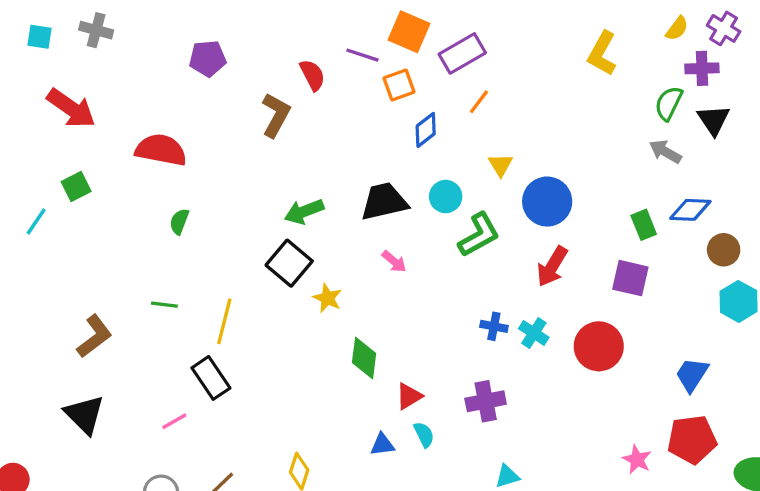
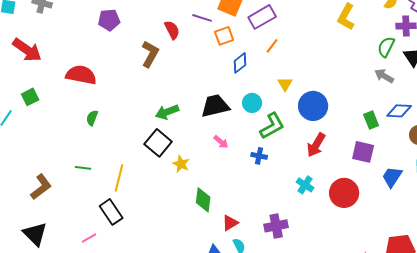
blue cross: (494, 326) -> (259, 156), moved
blue trapezoid: (692, 375) -> (392, 177), moved

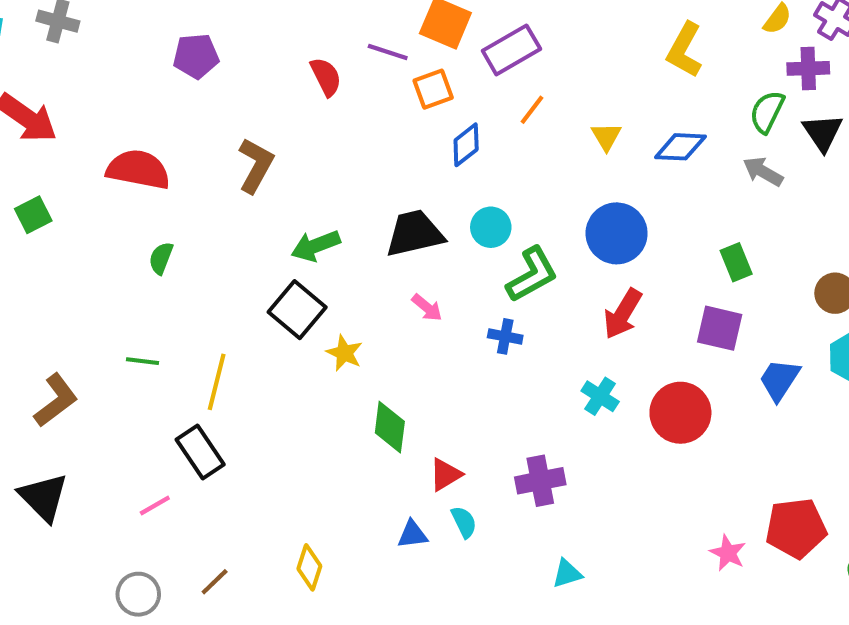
brown L-shape: (150, 54) -> (256, 165), moved
yellow triangle: (285, 84) -> (606, 136), moved
blue diamond: (399, 111) -> (680, 147), moved

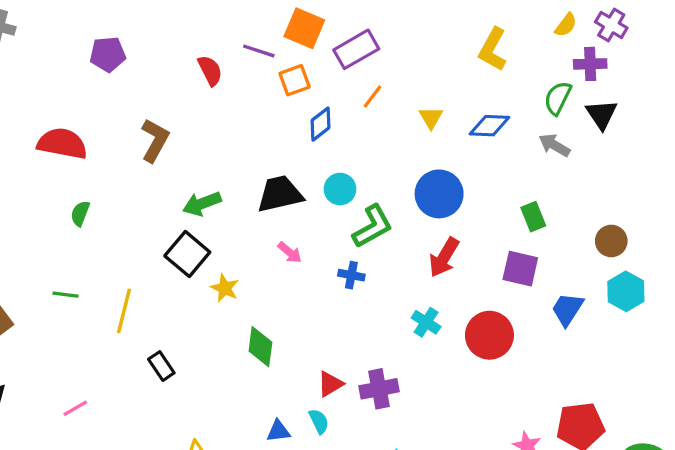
black rectangle: (200, 452) -> (161, 366), moved, size x0.7
red triangle: (445, 475) -> (330, 384), moved

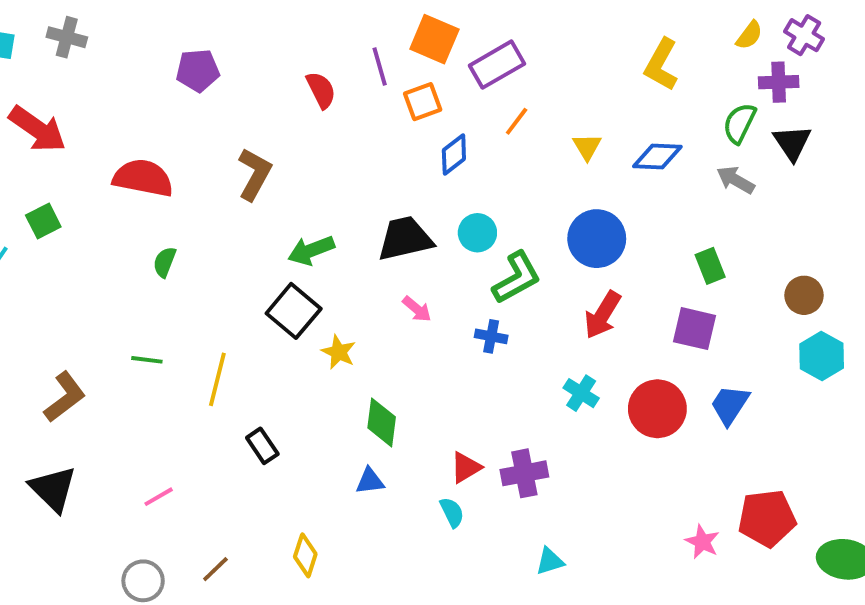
purple line: (259, 51) -> (380, 66), turned 56
blue trapezoid: (567, 309) -> (730, 405), moved
blue triangle: (278, 431) -> (370, 481), moved

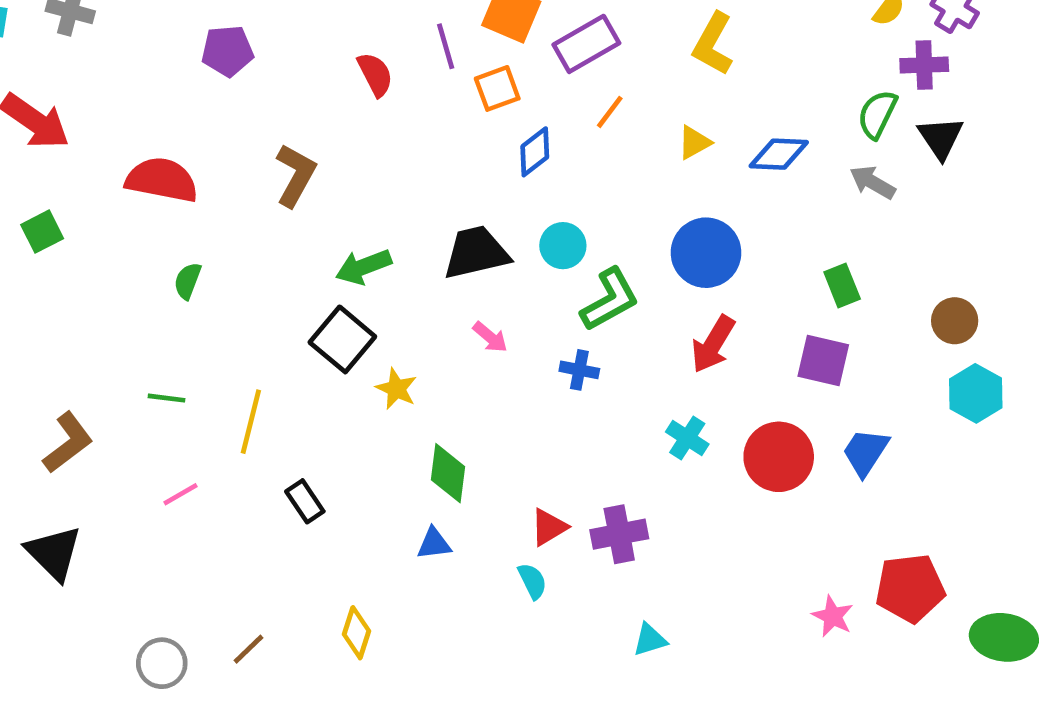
yellow L-shape: (661, 65) -> (713, 44), moved
yellow triangle: (587, 147) -> (694, 142), turned 32
pink line: (159, 497) -> (181, 494), moved

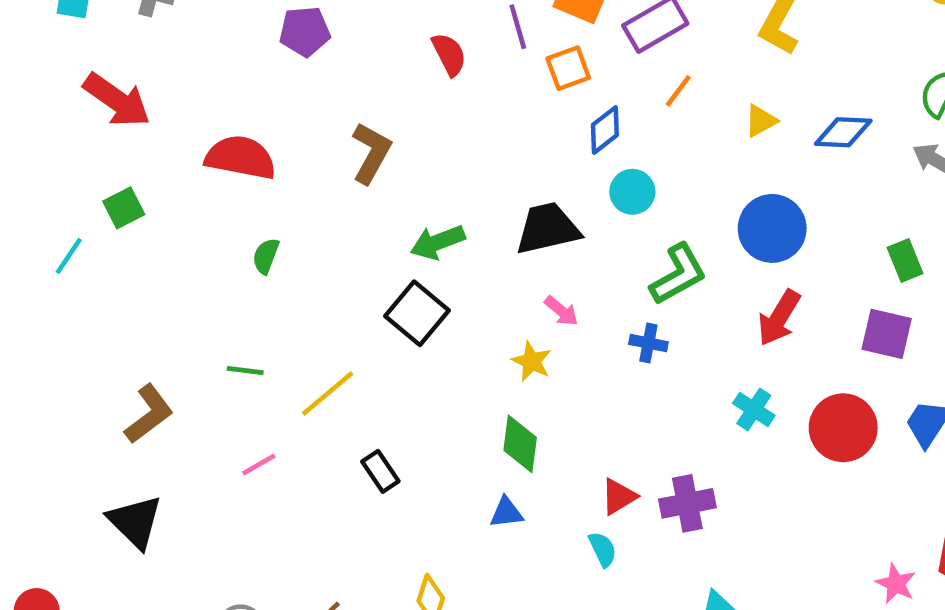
cyan circle: (563, 246) -> (632, 192), moved
yellow star: (396, 389) -> (532, 361), moved
yellow line: (251, 422) -> (328, 393), turned 36

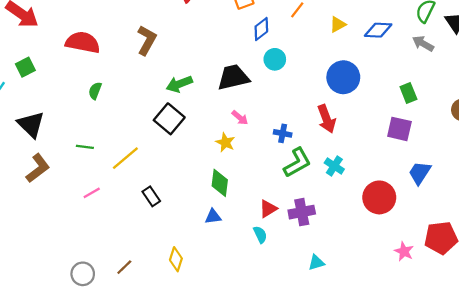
green L-shape: (678, 274) -> (297, 163), moved
red arrow: (779, 318) -> (326, 119), moved, turned -52
red circle: (843, 428) -> (379, 197), moved
black triangle: (135, 522) -> (31, 124), moved

